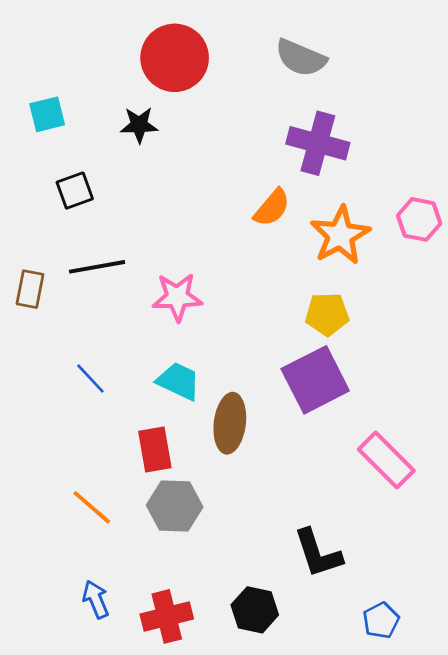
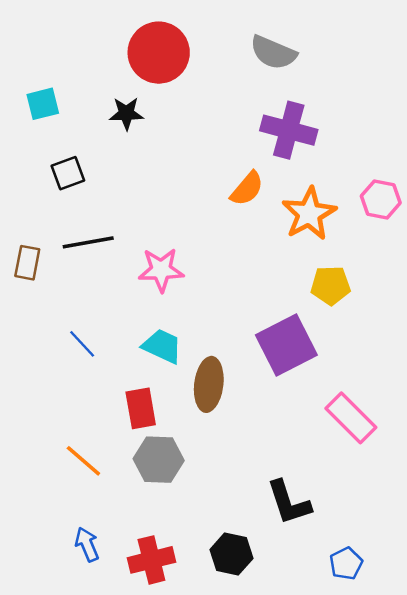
yellow pentagon: (327, 314) -> (331, 285), moved

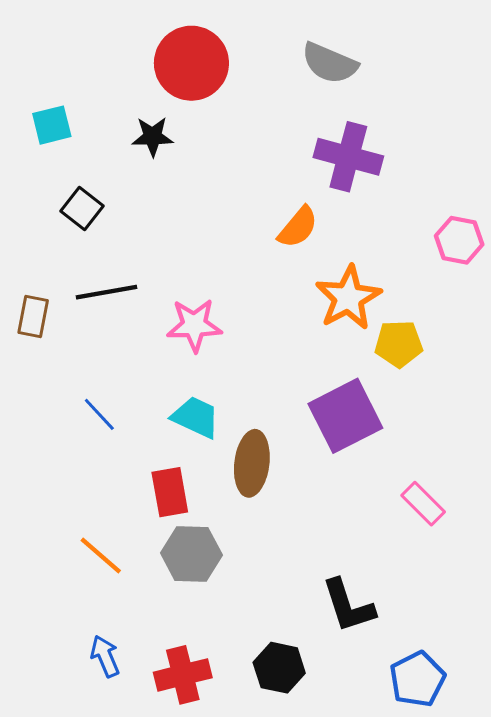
black square: (68, 173) -> (82, 209), turned -32
orange star: (309, 214) -> (348, 298), moved
pink rectangle: (351, 418) -> (423, 504), size x0.7
blue pentagon: (346, 564) -> (417, 679), size x1.4

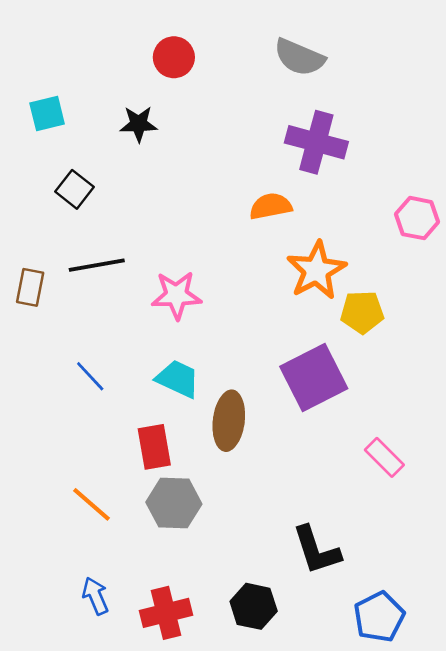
red circle: (191, 63) -> (174, 57), size x0.6
orange semicircle: (298, 227) -> (271, 206), turned -141

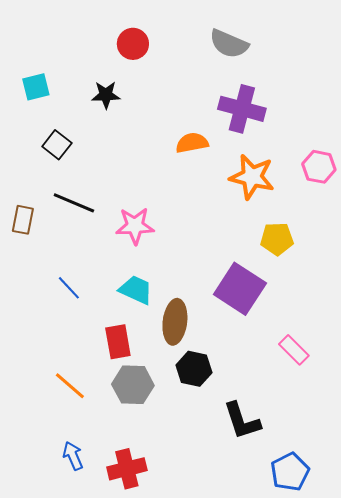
orange semicircle: (271, 206) -> (192, 143), moved
black line: (97, 265) -> (74, 203), turned 33
orange star: (316, 270) -> (252, 177), moved, turned -30
purple square: (314, 378) -> (240, 289), turned -30
black hexagon: (254, 606) -> (194, 369), moved

